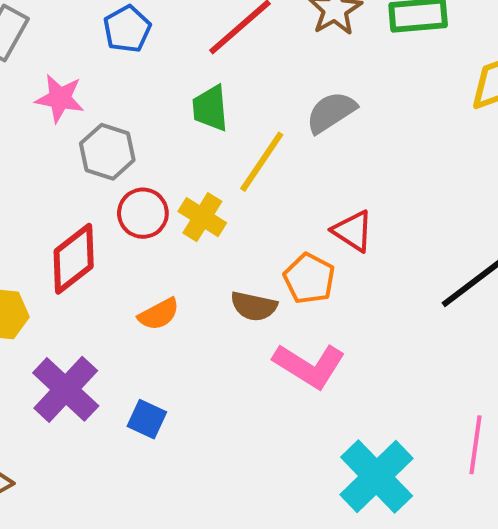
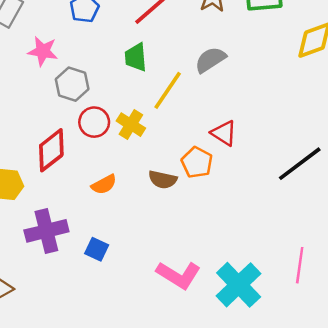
pink L-shape: (309, 366) -> (179, 275), moved
purple cross: (66, 389) -> (46, 231), turned 33

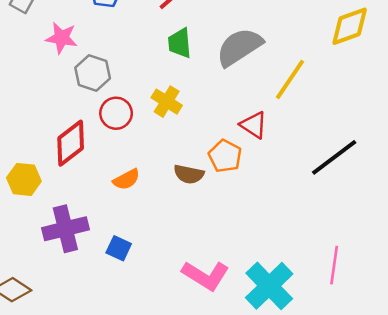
green trapezoid: (136, 57) -> (180, 43), moved
gray semicircle: (210, 60) -> (239, 47), size x1.4
yellow line: (168, 90) -> (290, 79), moved
yellow cross: (131, 125) -> (167, 102), moved

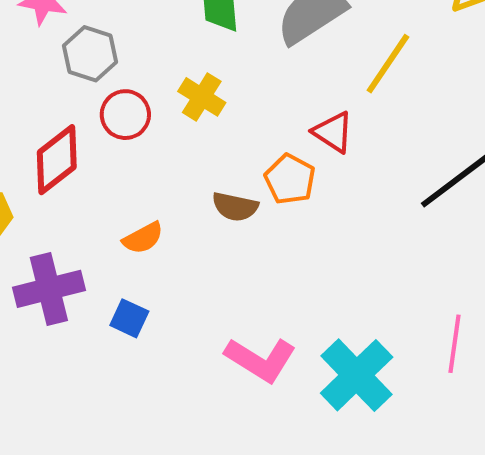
orange semicircle: (126, 179) -> (143, 238), moved

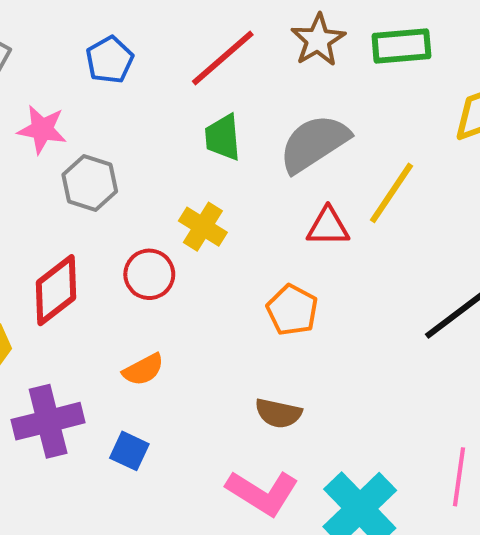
red circle: (125, 115) -> (149, 274), moved
red triangle: (333, 132) -> (328, 227), moved, turned -33
brown semicircle: (235, 207) -> (278, 413), moved

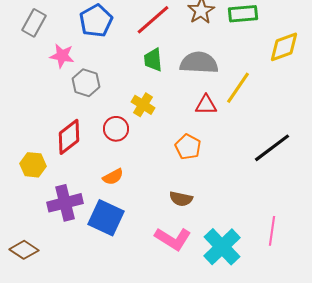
blue pentagon: (110, 60) -> (96, 21), size x1.4
gray semicircle: (314, 143) -> (199, 63), turned 36
blue square: (129, 451) -> (106, 218), size x1.8

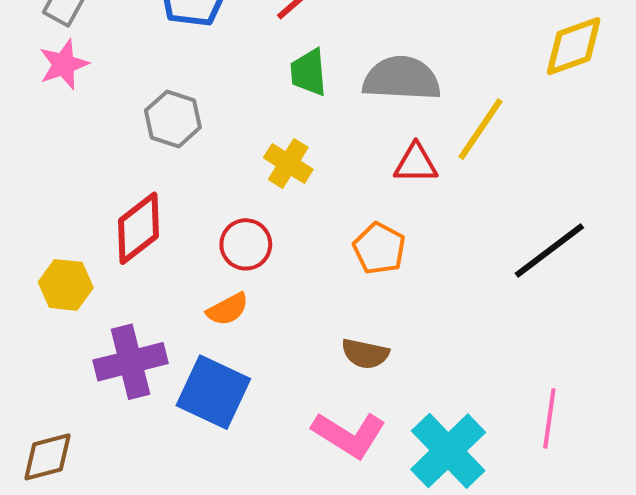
pink star: (62, 56) -> (64, 64), moved, turned -30
red circle: (116, 129) -> (246, 244), moved
brown diamond: (24, 250) -> (47, 457), turned -48

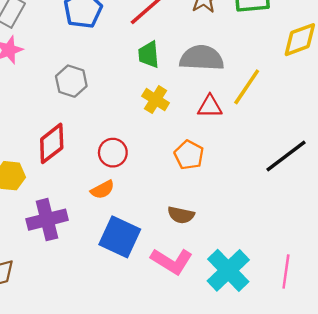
yellow cross: (288, 163) -> (156, 100), moved
blue square: (213, 392) -> (120, 237), moved
pink line: (549, 418) -> (286, 272), moved

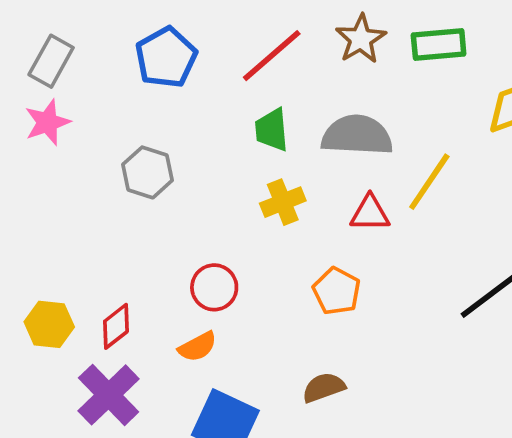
yellow cross: (156, 100) -> (283, 202), turned 36
red diamond: (52, 143) -> (116, 326), moved, size x0.7
brown semicircle: (181, 215) -> (324, 388), turned 148
purple cross: (47, 220) -> (109, 395), turned -30

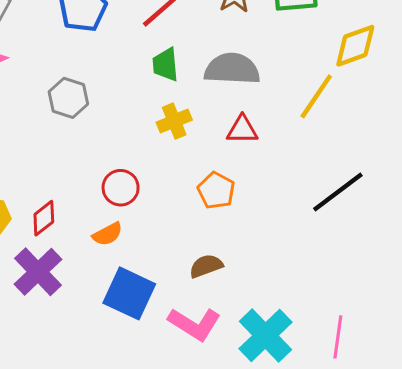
yellow line: (429, 182) -> (316, 96), moved

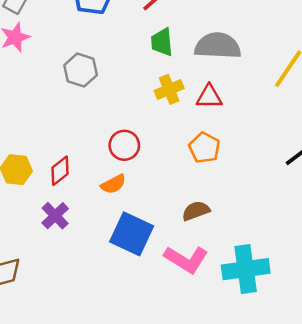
red triangle: (242, 130) -> (209, 97), moved
purple cross: (38, 272) -> (55, 216), size x0.7
cyan cross: (265, 335) -> (246, 269), turned 36

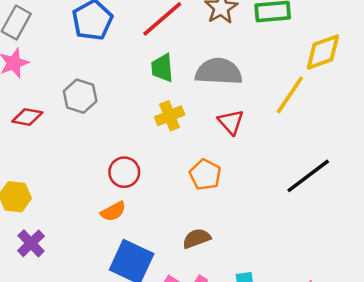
red triangle: (209, 97) -> (231, 122), moved, turned 48
red diamond: (60, 171) -> (27, 117), moved, turned 48
purple cross: (55, 216) -> (31, 243), moved

